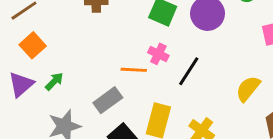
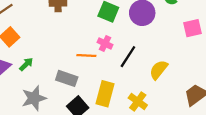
yellow semicircle: (248, 89) -> (159, 70), moved
gray rectangle: (108, 100) -> (67, 78), turned 55

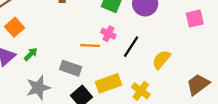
yellow rectangle: (105, 94) -> (108, 83), turned 55

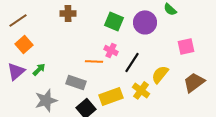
pink square: (195, 19) -> (186, 46), moved
brown trapezoid: (198, 84) -> (194, 82), moved
yellow cross: (141, 91) -> (141, 90), moved

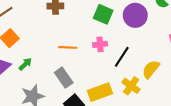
pink cross: (111, 50) -> (100, 44), turned -32
orange line: (94, 61) -> (68, 47), moved
gray rectangle: (76, 82) -> (64, 78), turned 36

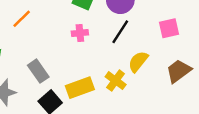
orange line: (68, 47) -> (22, 19), moved, turned -48
black line: (122, 57) -> (120, 32), moved

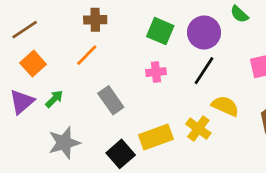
yellow semicircle: (138, 62) -> (225, 106), turned 75
gray rectangle: (38, 71) -> (111, 100), moved

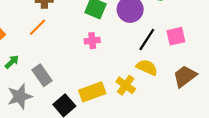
black line: (204, 71) -> (147, 40), moved
gray rectangle: (111, 100) -> (42, 75), moved

